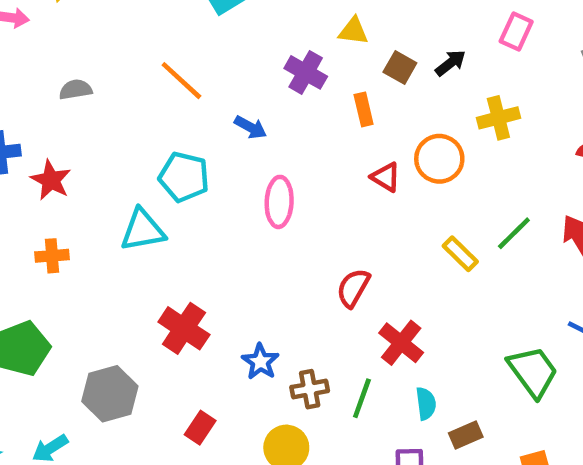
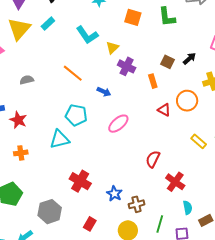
yellow triangle: (353, 31) -> (112, 48), moved, turned -48
pink ellipse: (279, 202) -> (118, 124), turned 50
green line: (362, 398) -> (160, 224), moved

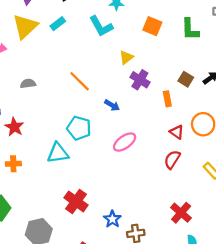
cyan L-shape: (87, 35) -> (101, 26), moved
red semicircle: (153, 159) -> (172, 160), moved

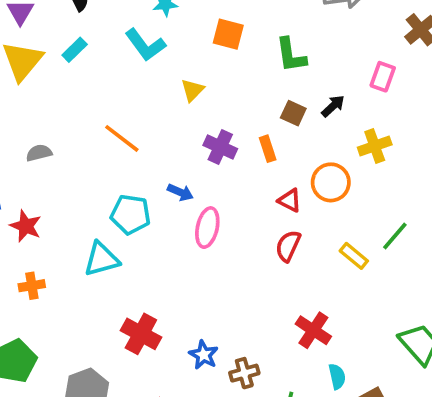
green L-shape: (190, 29) -> (291, 55), moved
purple cross: (140, 80) -> (220, 147), moved
blue arrow: (112, 105) -> (180, 192), moved
pink ellipse: (125, 142) -> (207, 228), turned -35

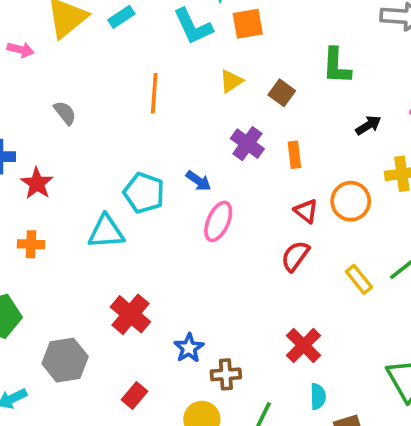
orange square: (228, 34) -> (248, 24), moved, turned -36
brown square: (293, 113) -> (282, 93), moved
orange line: (122, 138) -> (154, 93), moved, turned 45
gray semicircle: (39, 153) -> (65, 113), turned 55

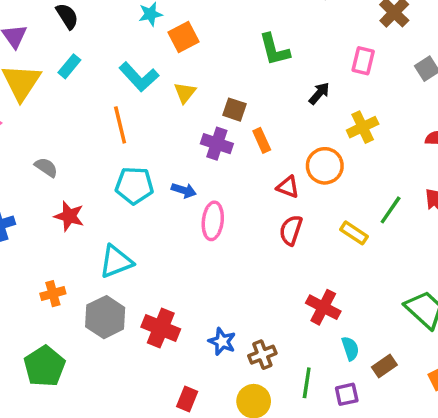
cyan L-shape: (193, 26) -> (139, 77), moved
brown square: (282, 93) -> (234, 110), moved
red star: (37, 183) -> (69, 216), moved
cyan pentagon: (144, 193) -> (134, 186), moved
gray hexagon: (65, 360) -> (105, 317), moved

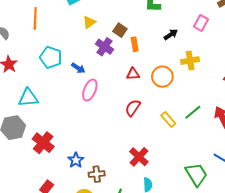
yellow triangle: (185, 93) -> (89, 22), moved
orange line: (120, 125) -> (35, 18), moved
orange rectangle: (262, 140) -> (135, 44), moved
red triangle: (288, 187) -> (133, 74), moved, turned -40

